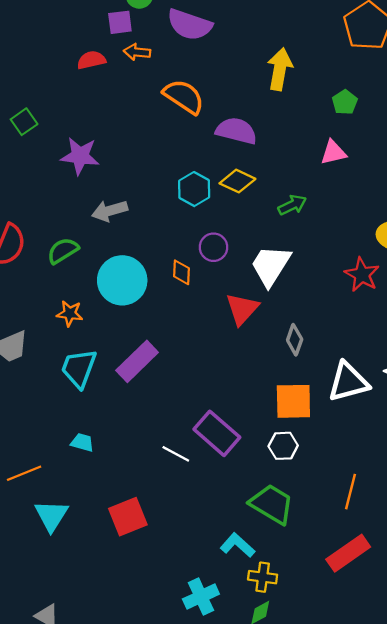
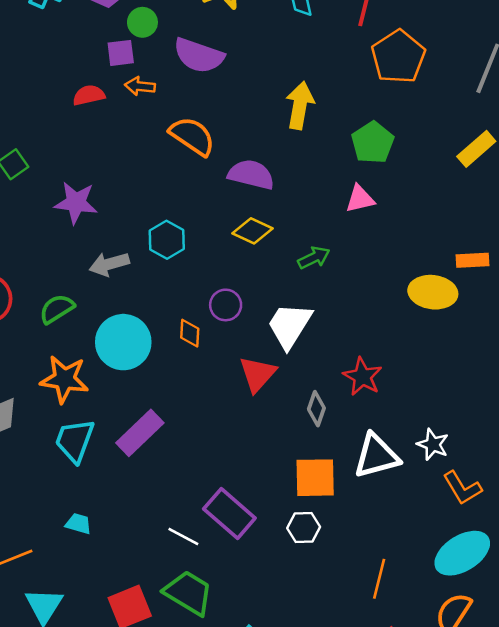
green pentagon: (345, 102) -> (373, 143), size x1.5
cyan hexagon: (194, 189) -> (167, 240), moved
red star: (362, 275) -> (362, 377), moved
orange star: (70, 313) -> (64, 379), size x1.6
green trapezoid: (272, 504) -> (188, 593), moved

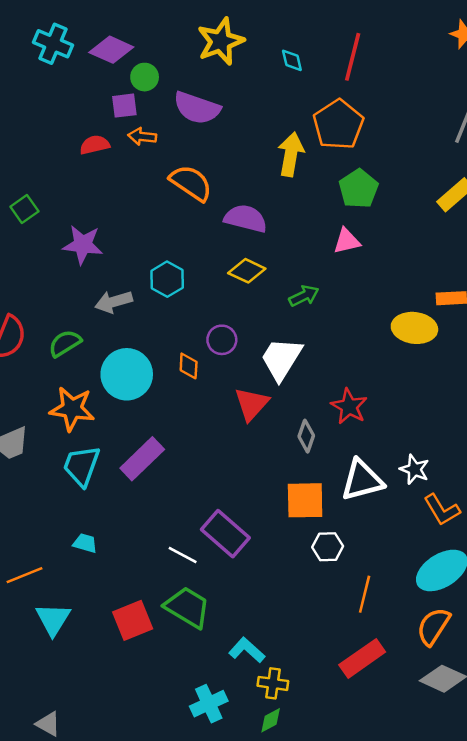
orange pentagon: (398, 57) -> (338, 125), moved
white hexagon: (304, 528) -> (328, 547), moved

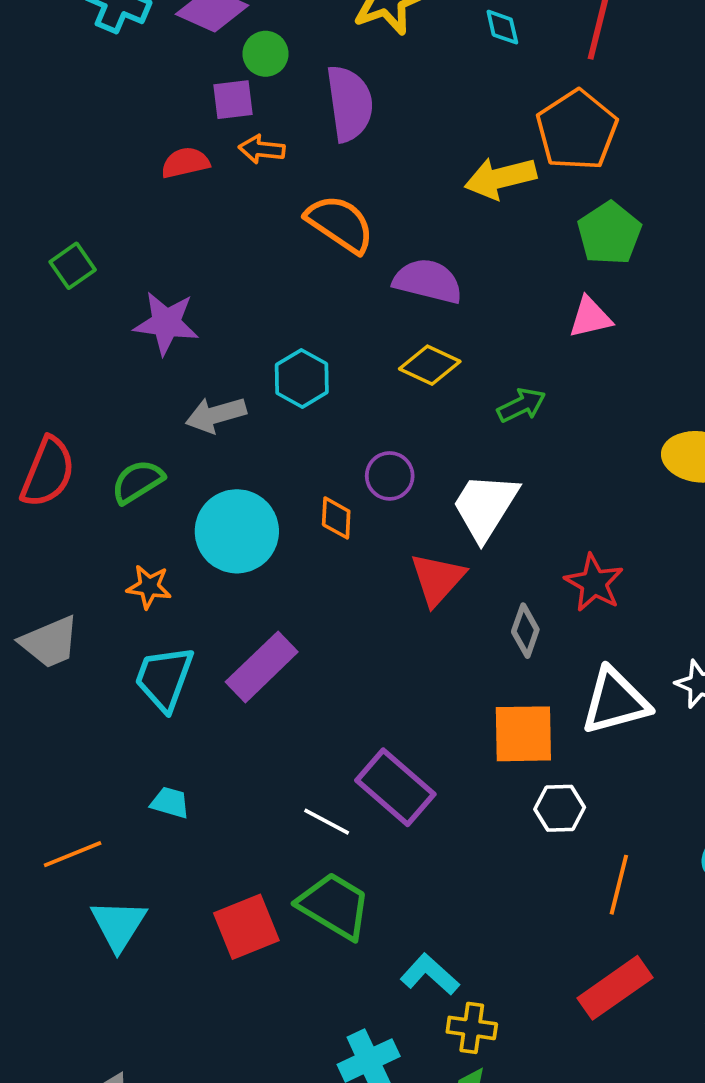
purple semicircle: (197, 108) -> (350, 103), turned -117
yellow arrow: (291, 154) -> (500, 178), turned -114
orange star: (72, 409) -> (149, 587), size x0.6

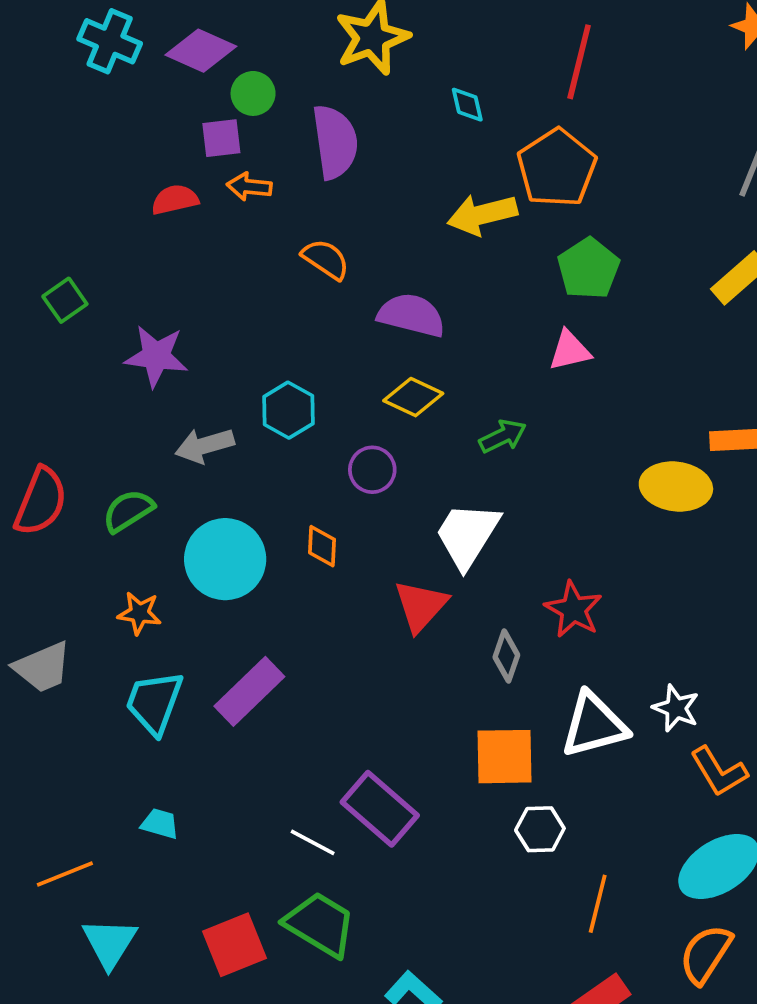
cyan diamond: (502, 27) -> (467, 105), moved
orange semicircle: (340, 224) -> (326, 259), size x0.7
purple circle: (390, 476) -> (372, 470), moved

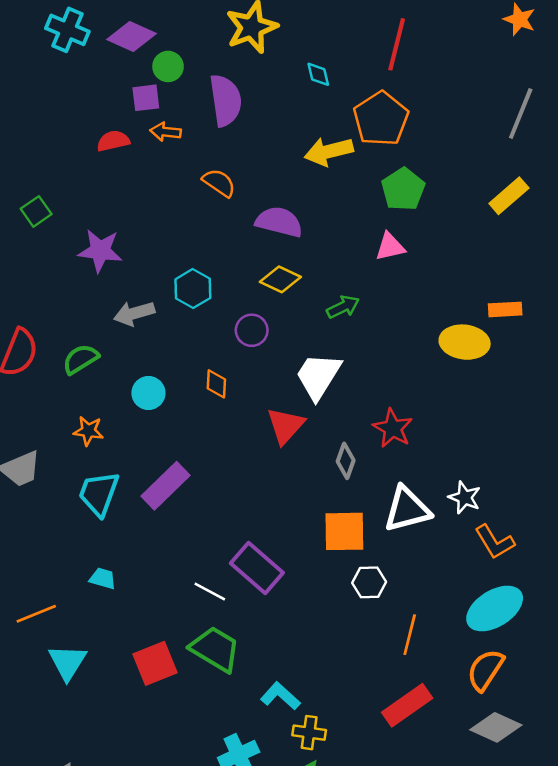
cyan circle: (225, 559) -> (148, 393), size x0.6

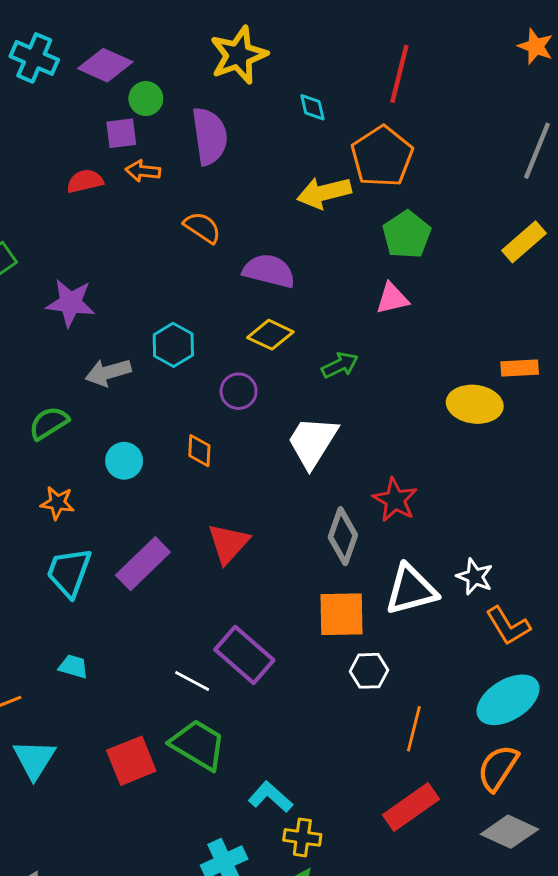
red triangle: (286, 426) -> (228, 543), moved
gray diamond: (346, 461) -> (343, 536), size x1.4

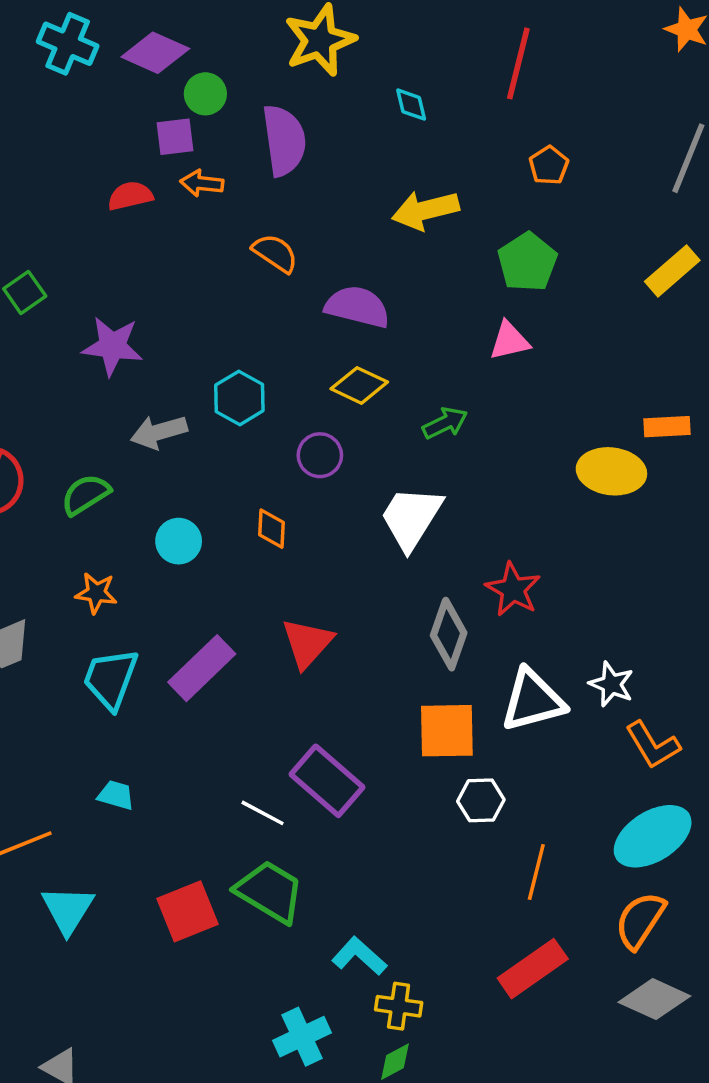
orange pentagon: (382, 156) -> (549, 165), moved, size x0.5

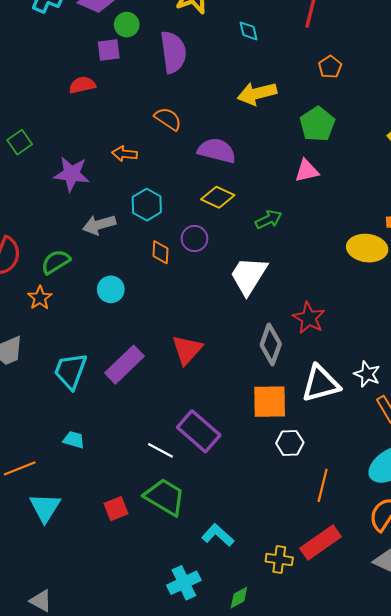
orange arrow: (202, 183) -> (125, 154), moved
orange diamond: (272, 529) -> (161, 252), moved
orange star: (96, 593) -> (40, 298), moved, turned 30
red square: (187, 911) -> (116, 509), size x0.7
yellow cross: (399, 1006) -> (279, 559), moved

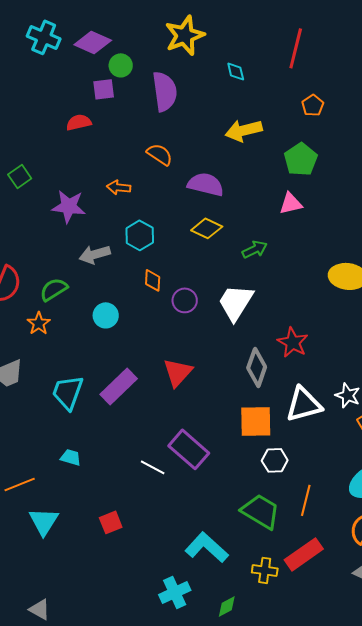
purple circle: (194, 239) -> (185, 300), moved
green trapezoid: (165, 497) -> (261, 511), moved
cyan L-shape: (218, 535) -> (207, 547), size x1.4

